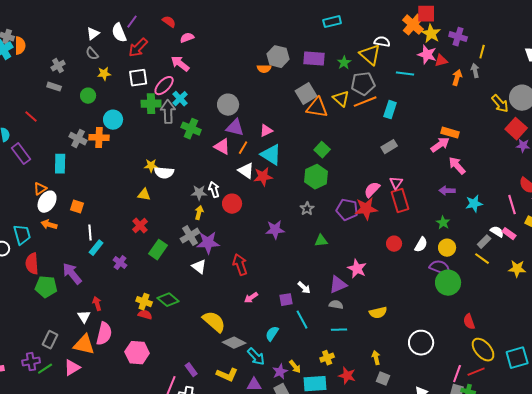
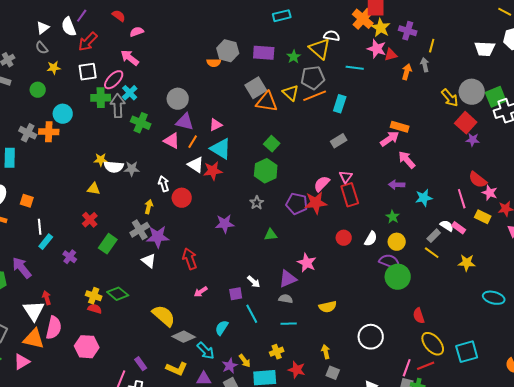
gray star: (199, 193) -> (132, 169), moved
white triangle: (84, 317) -> (34, 311), size x1.6

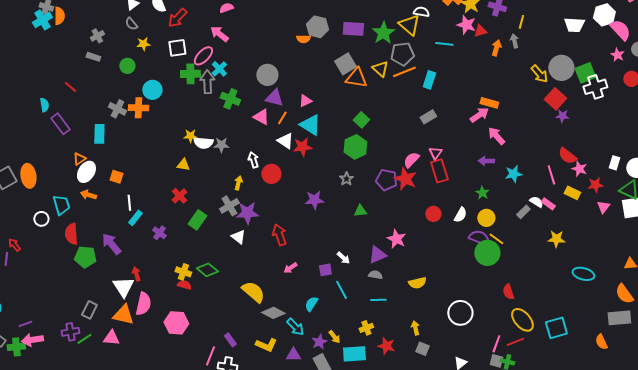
green star: (294, 57) -> (383, 33), size x1.6
red star: (316, 203) -> (405, 179), turned 30
yellow line: (432, 253) -> (496, 239), moved
pink triangle: (22, 362) -> (111, 338), turned 36

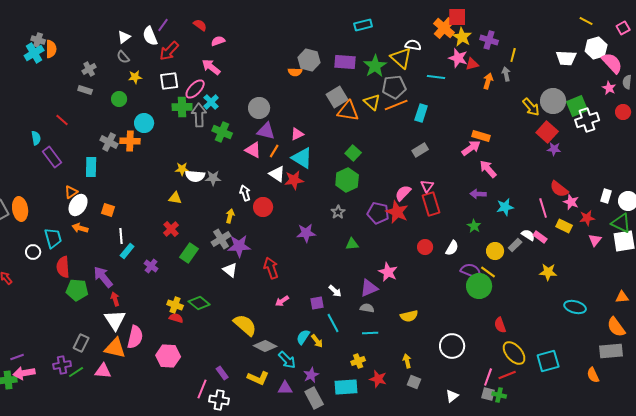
yellow circle: (486, 218) -> (495, 251), moved
red arrow: (136, 274) -> (115, 299), moved
yellow arrow: (334, 337) -> (317, 341), moved

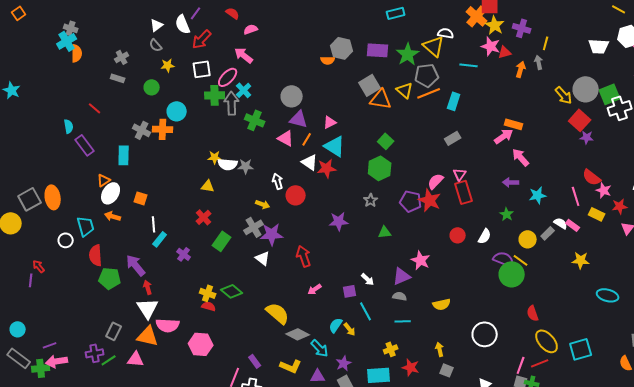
orange semicircle: (51, 49) -> (77, 53), moved
yellow arrow: (230, 216) -> (263, 204), turned 96
pink semicircle: (135, 337) -> (168, 325), turned 80

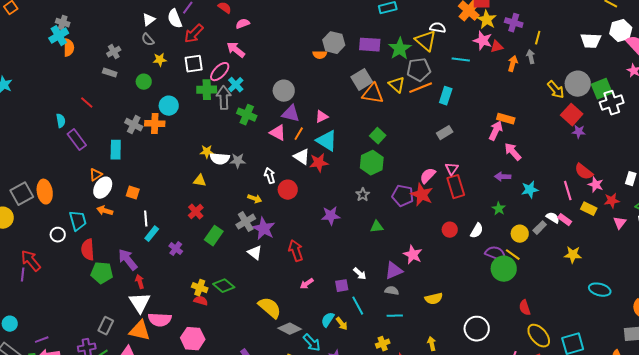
pink arrow: (504, 136) -> (496, 131), turned -30
purple star: (272, 234) -> (264, 229), turned 30
red arrow: (39, 266) -> (31, 261), size x1.6

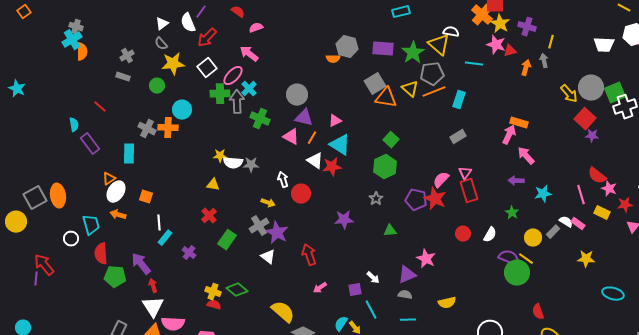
yellow star: (160, 60) -> (173, 64), size x1.6
white square: (194, 64) -> (207, 68), turned -30

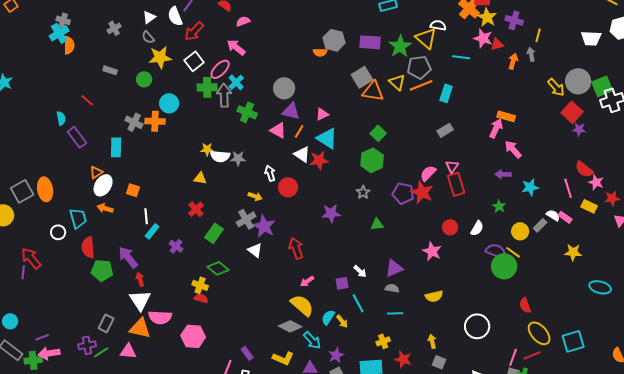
gray cross: (127, 56) -> (114, 28), moved
pink star: (426, 259) -> (432, 251), moved
green diamond: (237, 290) -> (218, 268), moved
yellow semicircle: (283, 312) -> (302, 305), moved

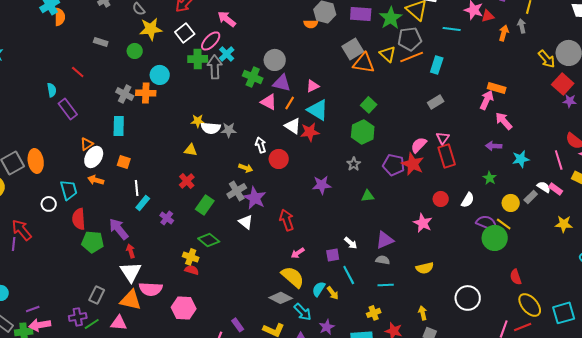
green cross: (247, 112) -> (253, 77), moved
cyan rectangle: (116, 147) -> (119, 126), moved

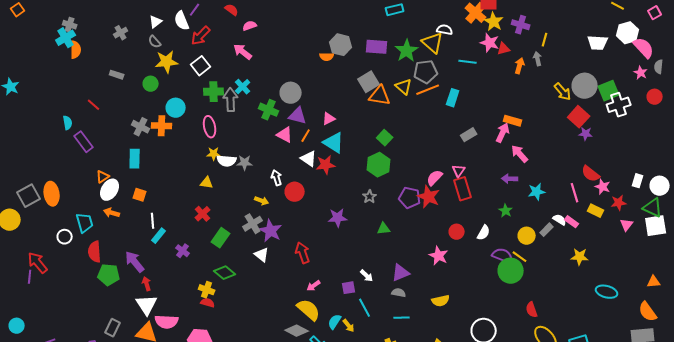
pink ellipse: (211, 41) -> (210, 127), moved, turned -55
gray rectangle: (436, 102) -> (469, 135), moved

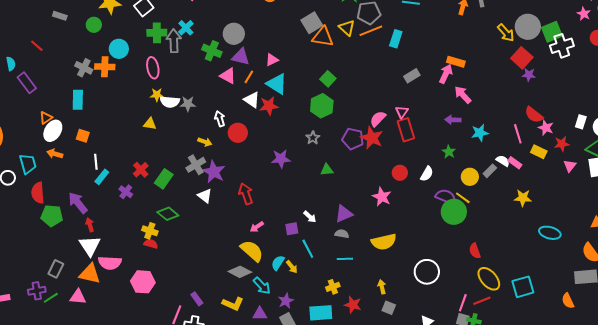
red cross: (203, 214) -> (141, 170), moved
yellow semicircle: (441, 301) -> (384, 242), size x1.4

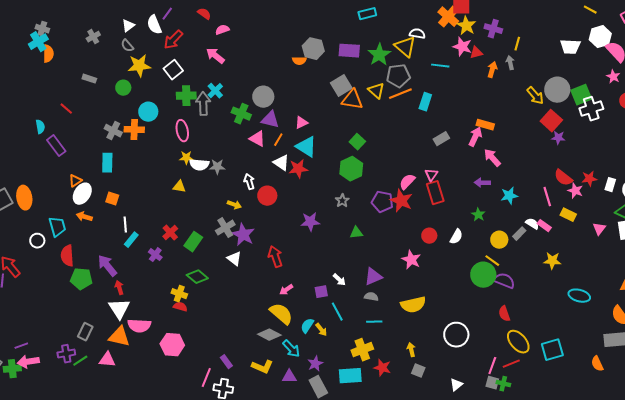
red star: (562, 144) -> (589, 179), moved
purple semicircle: (446, 197) -> (504, 281), moved
yellow cross: (333, 287) -> (362, 350), size x1.5

